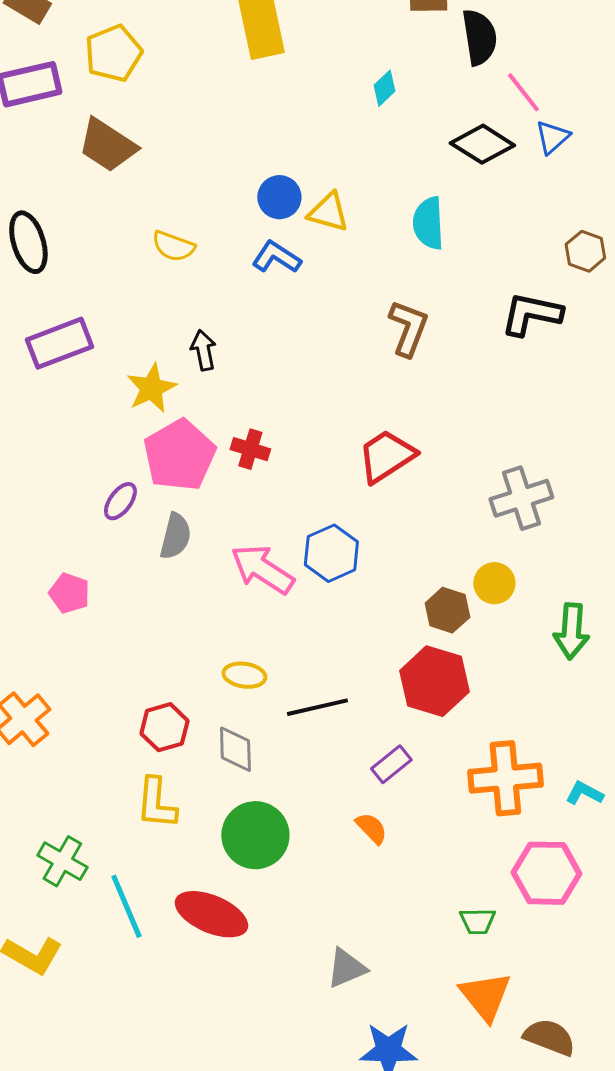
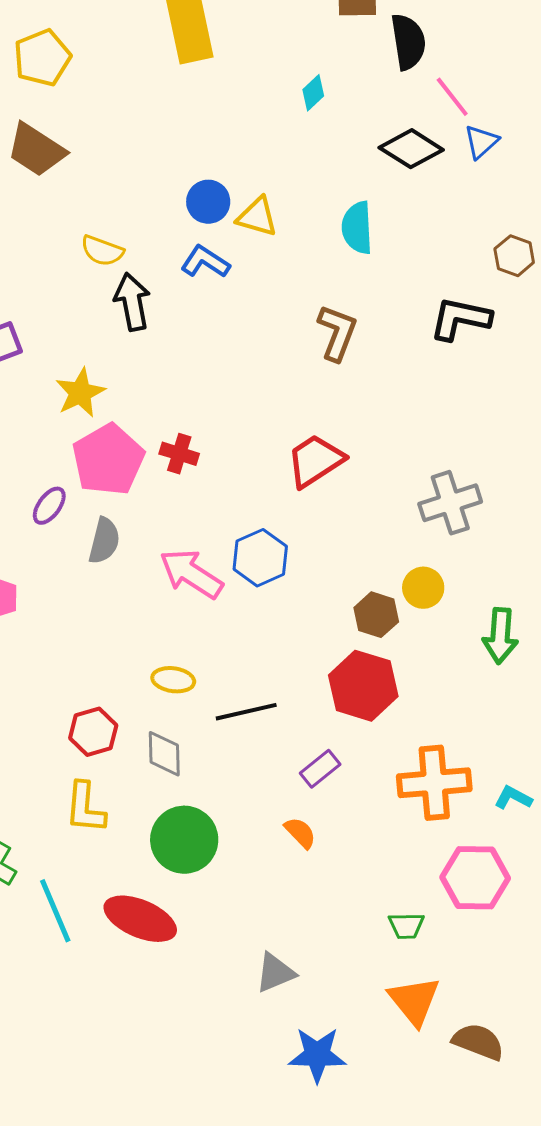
black arrow: (203, 350) -> (132, 302), moved, size x1.4

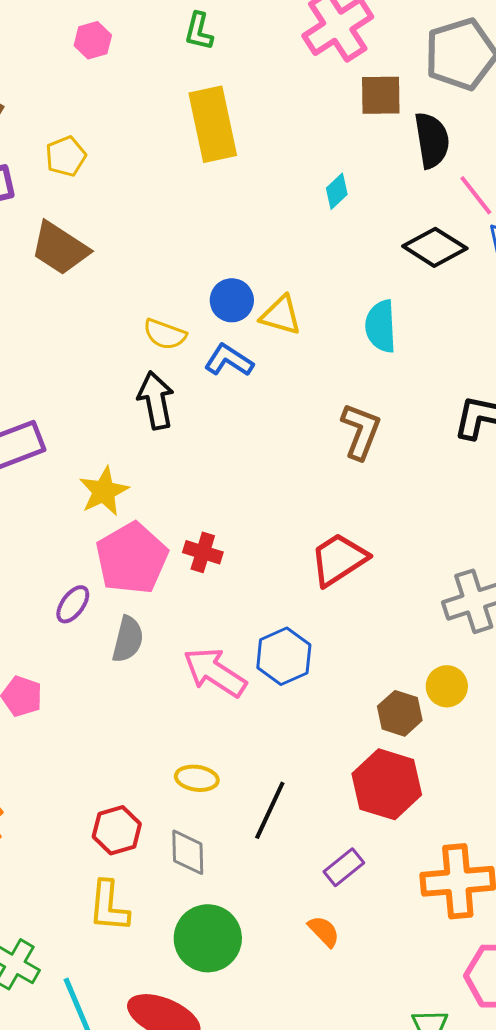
yellow pentagon: (42, 58) -> (66, 156), size x0.7
yellow semicircle: (102, 251) -> (165, 334), moved
black line: (246, 712) -> (270, 810), turned -52

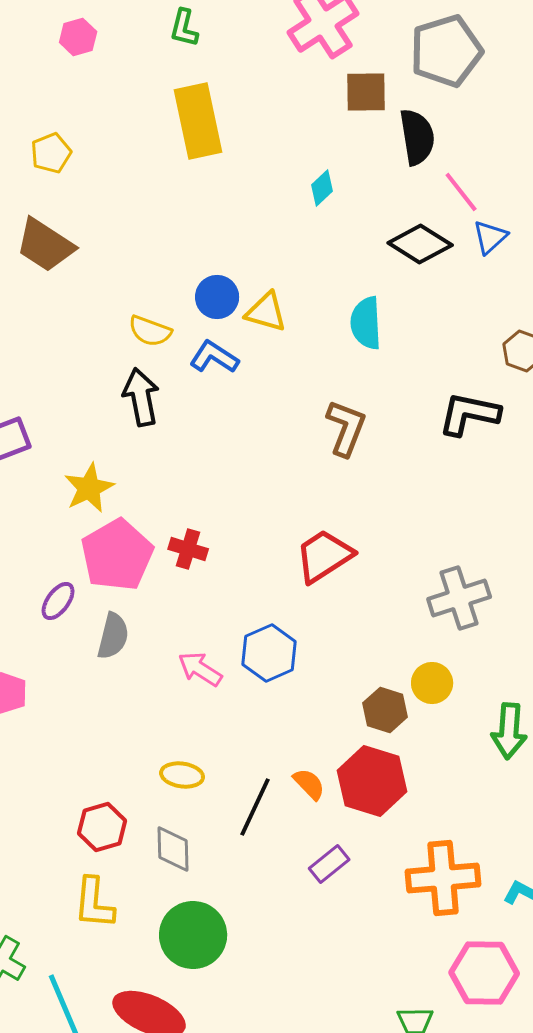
pink arrow: (215, 672) -> (200, 669), size x0.7
orange semicircle: (324, 931) -> (309, 784), moved

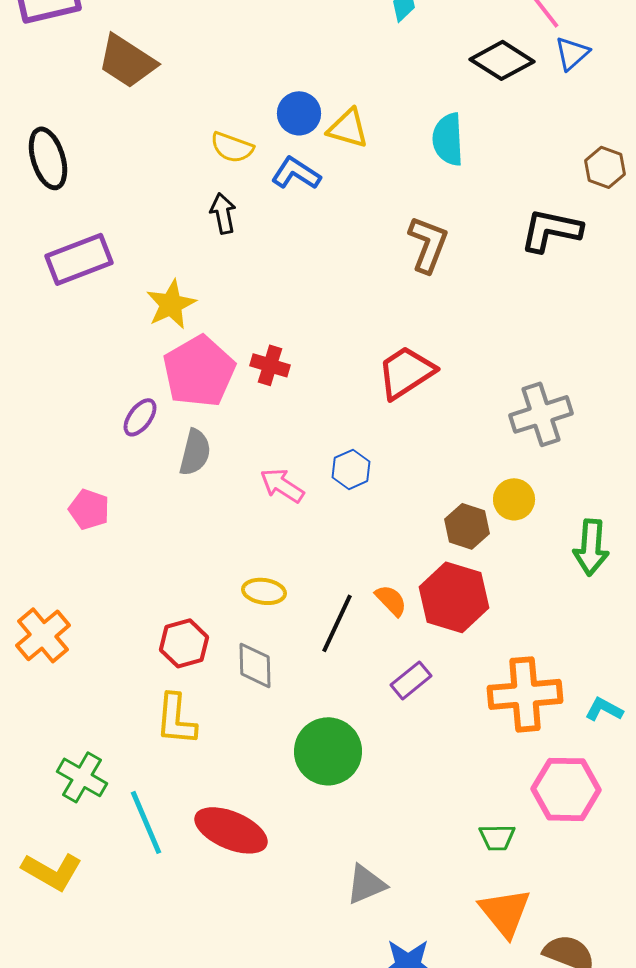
black arrow: (141, 397) -> (223, 213), size x0.7
blue hexagon: (269, 653) -> (351, 469), size x0.7
green circle: (193, 935) -> (328, 751), moved

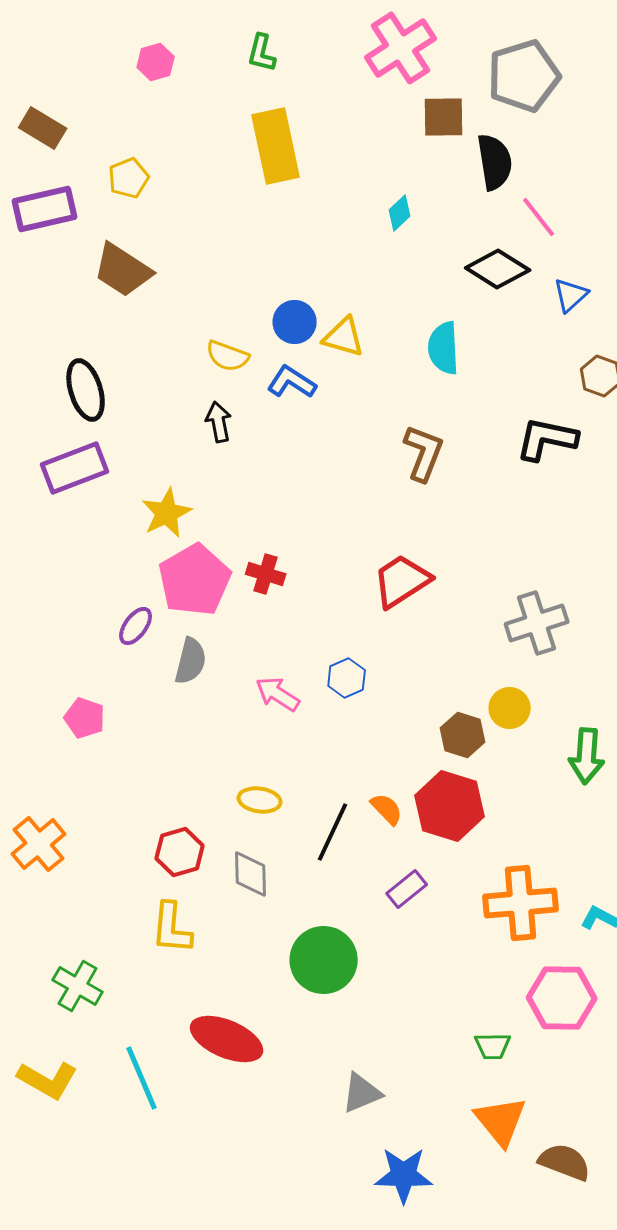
blue triangle: (572, 53) -> (571, 295), moved
black ellipse: (48, 158) -> (86, 390), moved
cyan line: (146, 822) -> (142, 1078), moved

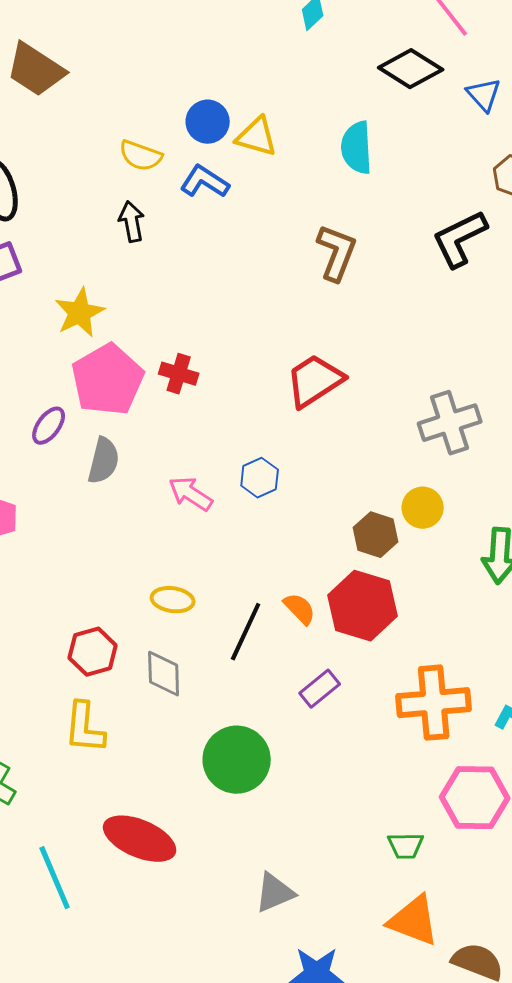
blue triangle: (571, 295) -> (484, 95), turned -30
black L-shape: (547, 439) -> (460, 239), turned -38
orange triangle: (501, 1121) -> (414, 921), turned -30

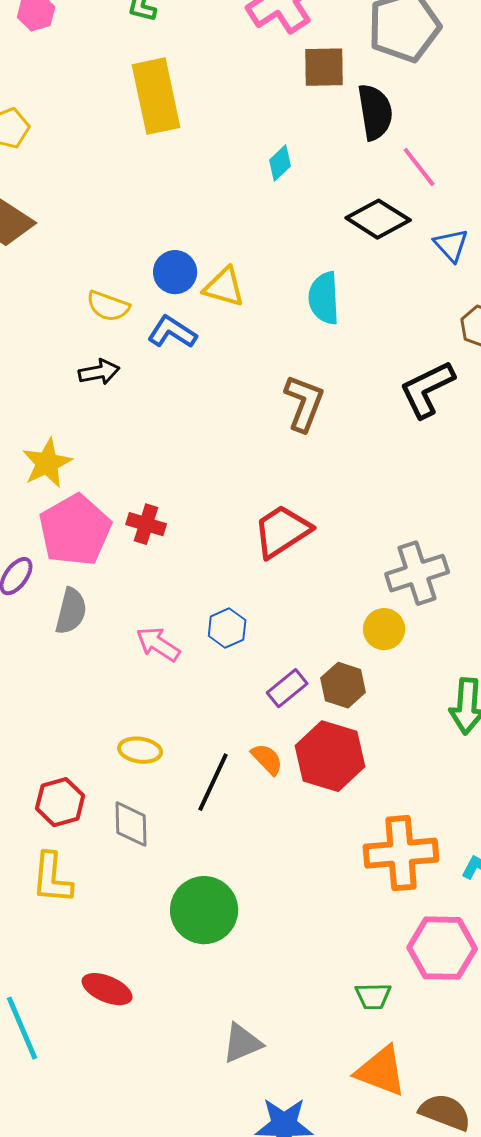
black arrow: (132, 222) -> (99, 372), turned 90
yellow circle: (423, 508) -> (384, 629), moved
purple rectangle: (320, 689) -> (287, 688), moved
red ellipse: (140, 839) -> (107, 989), size x0.7

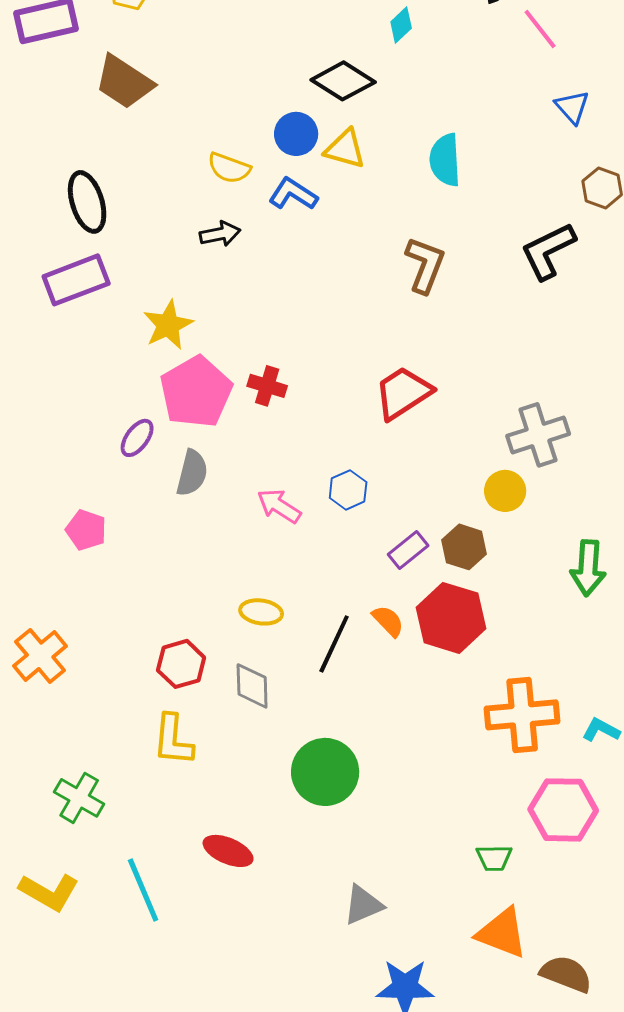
black diamond: (378, 219) -> (343, 81), moved

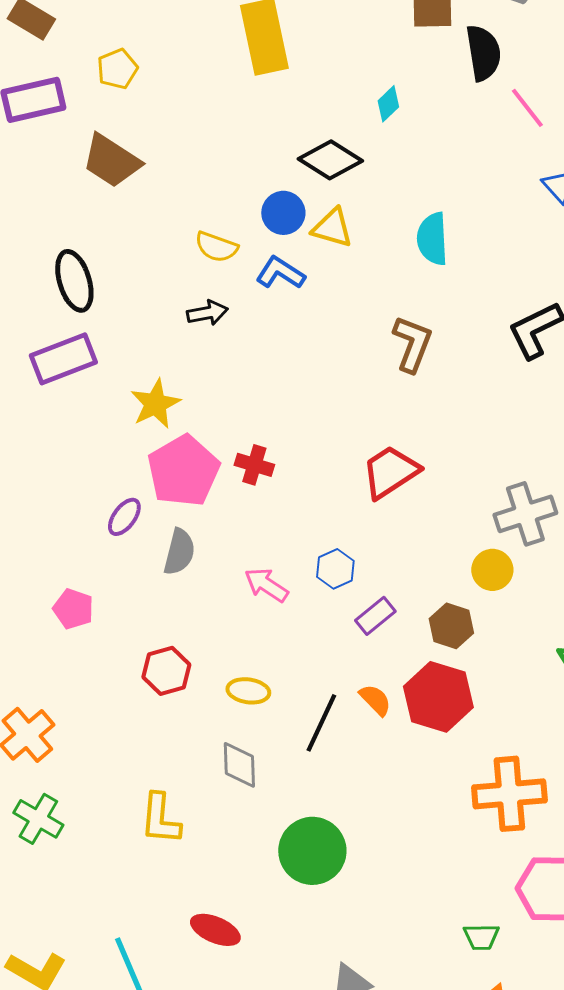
purple rectangle: (408, 550) -> (375, 616), moved
red hexagon: (181, 664) -> (166, 671), moved
green cross: (79, 798) -> (38, 819), moved

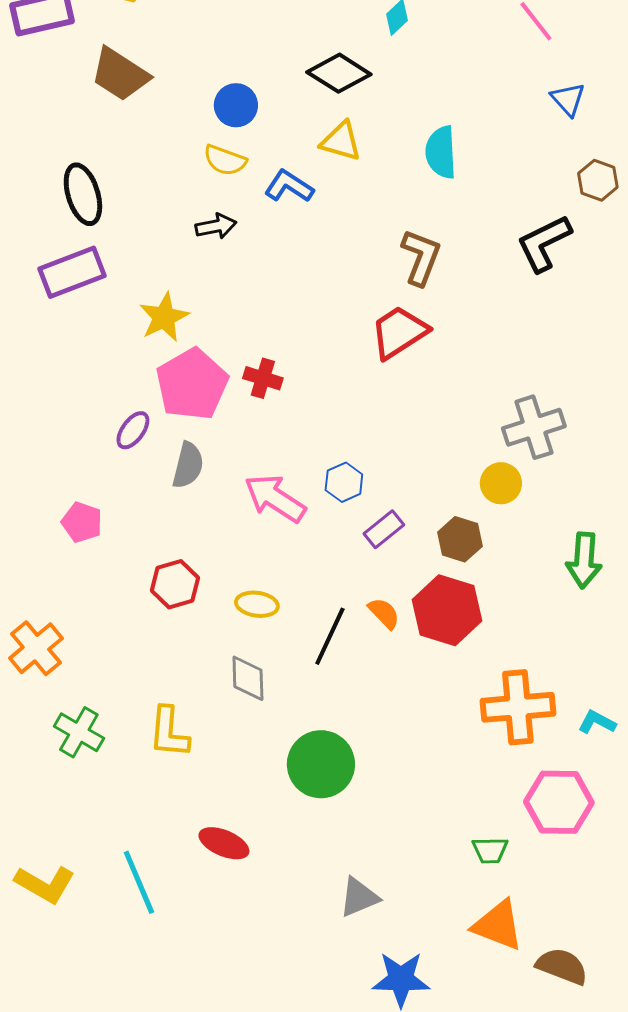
blue circle: (283, 213) -> (236, 105), moved
red trapezoid: (390, 472) -> (399, 332), moved
pink arrow: (266, 585) -> (275, 498), size x1.4
green cross: (38, 819) -> (79, 732), moved

